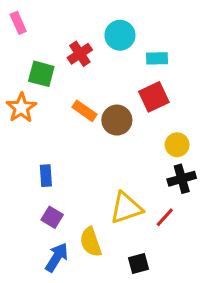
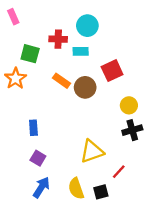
red cross: (80, 54) -> (58, 39), turned 36
cyan rectangle: (157, 58) -> (81, 51), moved
red line: (165, 217) -> (119, 172), moved
yellow semicircle: (91, 242) -> (76, 188), moved

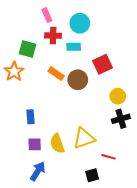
pink rectangle: (13, 17) -> (47, 15), moved
purple square: (38, 158) -> (35, 144), turned -32
red line: (119, 172) -> (109, 157), turned 64
yellow semicircle: (76, 188) -> (57, 143), moved

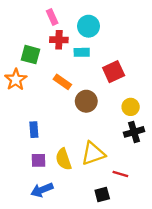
brown circle: (78, 80) -> (86, 101), moved
blue arrow: (38, 171) -> (42, 190), turned -144

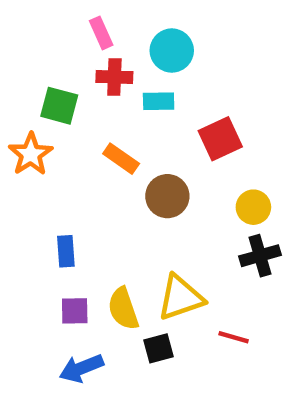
black square: (102, 194) -> (159, 348), moved

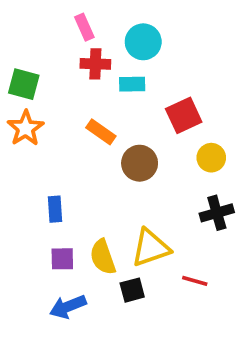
green square: (59, 106) -> (24, 84), moved
yellow circle: (253, 207) -> (211, 158), moved

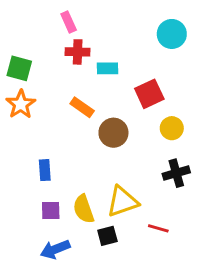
cyan circle: (143, 42) -> (172, 34), moved

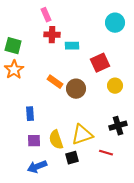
orange rectangle: (82, 107) -> (55, 82), moved
black cross: (176, 173) -> (118, 126), moved

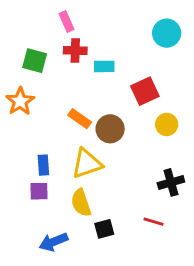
green square: (13, 46) -> (35, 61), moved
yellow triangle: (82, 135) -> (87, 164), moved
purple square: (34, 141) -> (39, 191), moved

